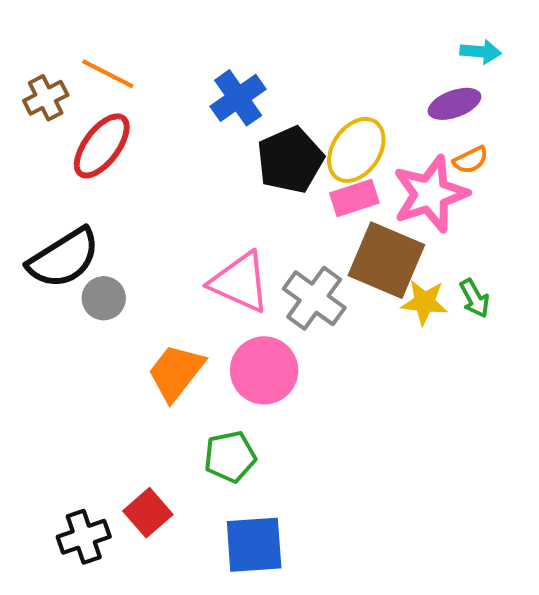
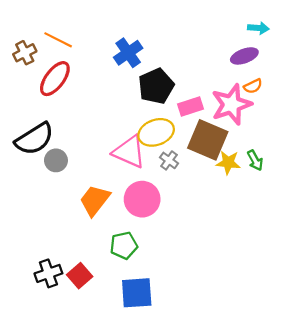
yellow ellipse: (356, 150) -> (156, 132), moved, turned 36
gray cross: (314, 298) -> (169, 160), size x0.6
black cross: (84, 537) -> (48, 273), moved

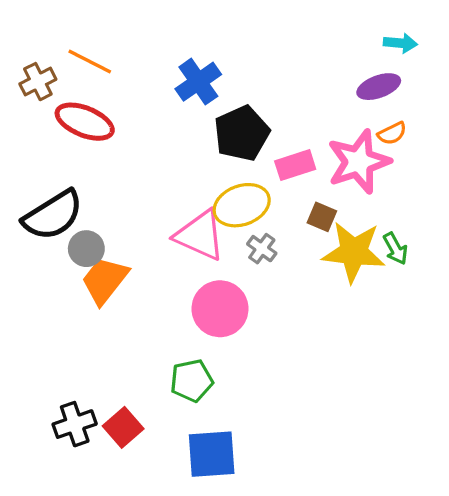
red ellipse: (55, 79) -> (85, 122), turned 75
brown square: (208, 140) -> (322, 217), size x0.5
yellow star: (228, 163) -> (354, 252), size x1.6
orange trapezoid: (95, 200) -> (105, 280), moved

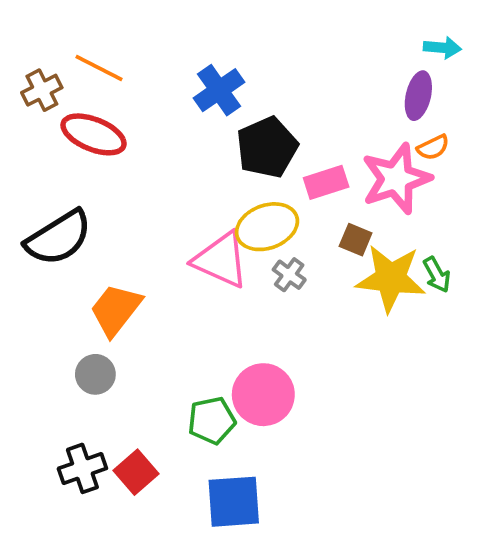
purple ellipse: (379, 87) -> (418, 96), turned -57
gray circle: (86, 249) -> (95, 374), moved
pink circle: (220, 309) -> (263, 395), moved

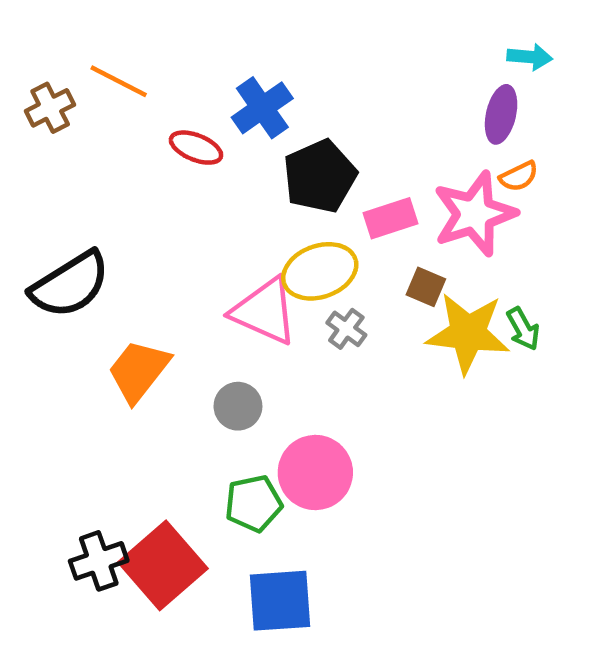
red ellipse: (94, 134) -> (196, 148), moved, size x0.7
gray circle: (95, 374) -> (238, 406), moved
red square: (136, 472) -> (163, 565), size x1.6

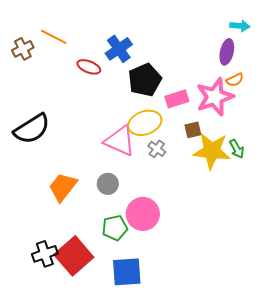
brown square: (426, 287) -> (193, 130), turned -36
orange trapezoid: (139, 371) -> (63, 187), moved

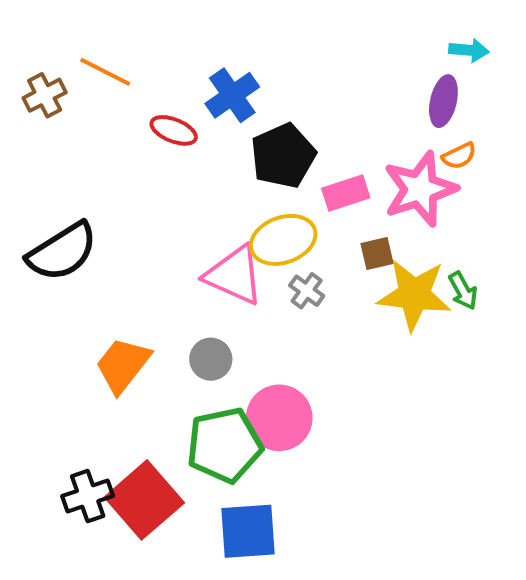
green pentagon: (115, 228) -> (224, 445), size x1.5

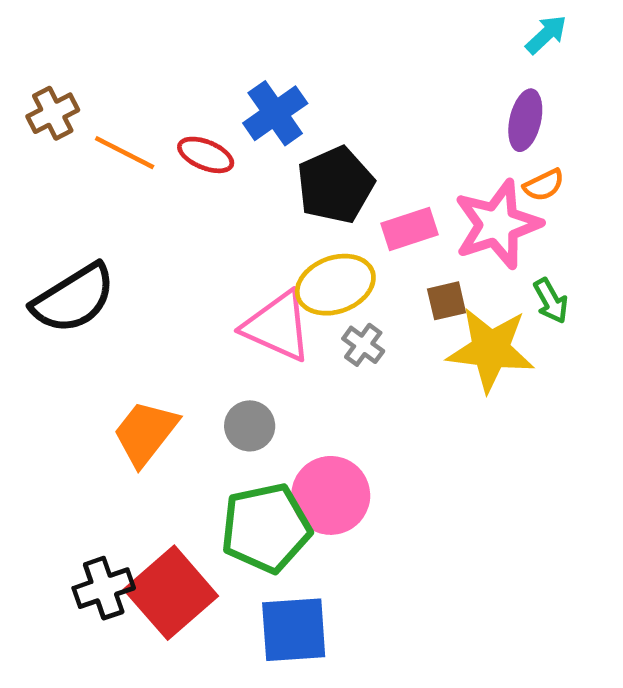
cyan arrow: (469, 50) -> (546, 34), moved, turned -48
orange line: (105, 72) -> (125, 153), moved
green arrow: (463, 291) -> (551, 301), moved

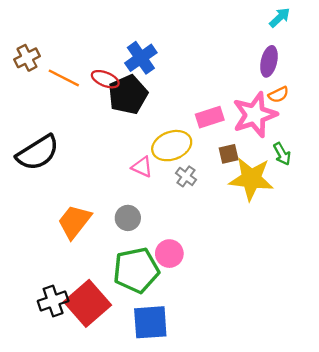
black pentagon: (335, 185) -> (128, 95), moved
pink triangle: (277, 326) -> (142, 167), size x0.6
pink circle: (331, 495) -> (169, 254), size x0.7

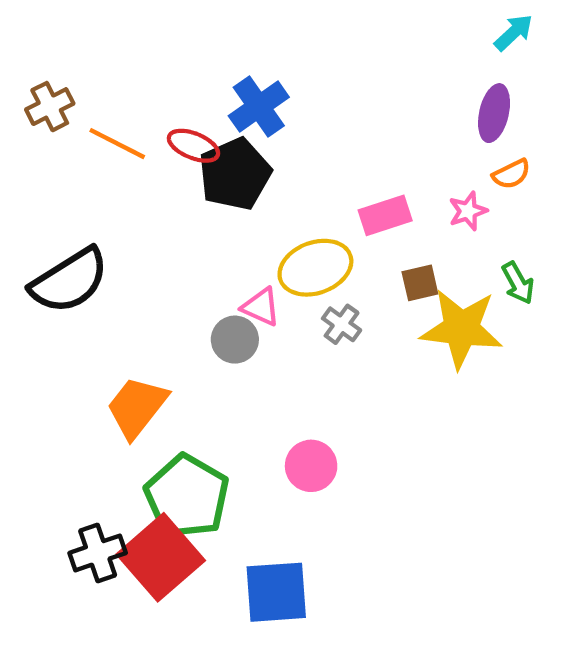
pink star: (255, 115) -> (468, 211), size x0.5
gray circle: (128, 218) -> (235, 340), moved
green pentagon: (136, 270) -> (187, 496), moved, turned -30

